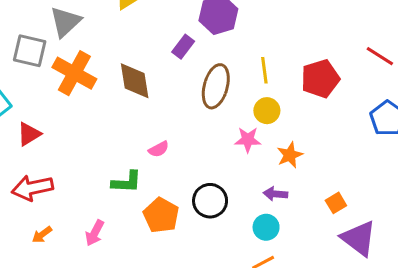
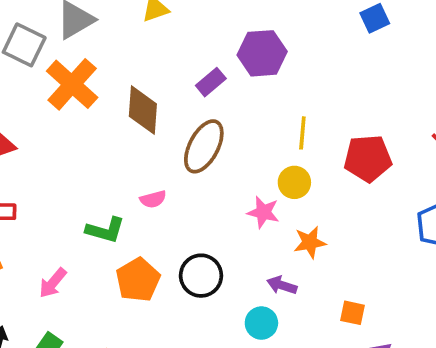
brown ellipse: (216, 86) -> (204, 146), moved
orange square: (336, 203) -> (352, 313), turned 30

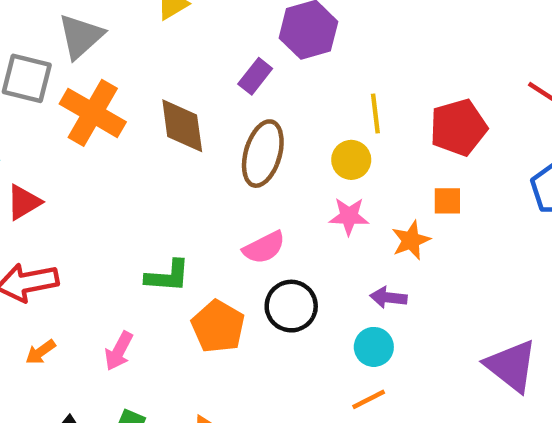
yellow circle: (294, 182) -> (351, 160), moved
pink semicircle: (153, 199) -> (264, 248), moved, size x1.4
orange square: (352, 313) -> (447, 201), moved

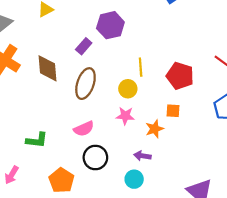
red pentagon: (458, 127) -> (180, 76), turned 30
orange pentagon: (218, 326) -> (61, 180), moved

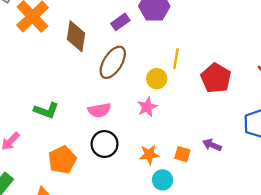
orange square: (173, 111) -> (182, 154), moved
pink star: (125, 116) -> (147, 107), turned 30
orange star: (155, 129) -> (149, 155), moved
purple arrow: (142, 156) -> (212, 145), moved
cyan circle: (134, 179) -> (163, 180), moved

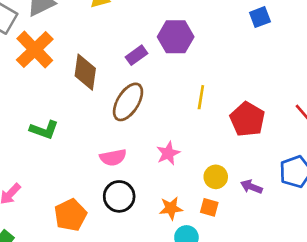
yellow circle: (157, 79) -> (216, 177), moved
green L-shape: (46, 110) -> (44, 130), moved
purple arrow: (212, 145) -> (251, 187), moved

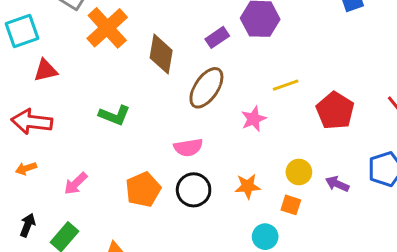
yellow line: (201, 97) -> (286, 85), turned 60
pink star: (168, 153) -> (254, 119), moved
orange star: (171, 208) -> (248, 186), moved
orange pentagon: (70, 215) -> (143, 189), moved

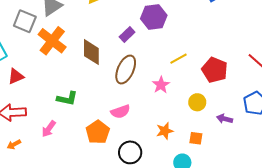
yellow circle: (299, 172) -> (197, 102), moved
pink arrow: (76, 184) -> (49, 129), moved
orange pentagon: (143, 189) -> (98, 132), moved
black circle: (194, 190) -> (130, 152), moved

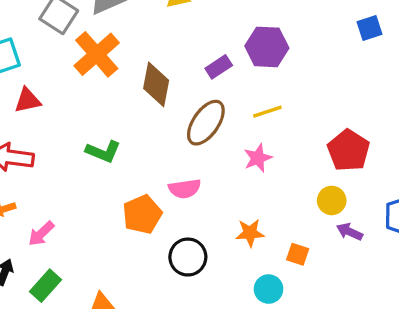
yellow line: (178, 59) -> (267, 112), moved
yellow circle: (197, 102) -> (332, 200), moved
pink arrow: (49, 129) -> (41, 234), moved

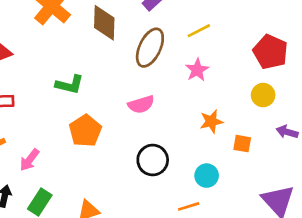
orange pentagon: (142, 214) -> (85, 131), moved
purple arrow: (350, 232) -> (287, 132), moved
orange star: (250, 233) -> (211, 121), moved
cyan circle: (269, 289) -> (207, 176), moved

